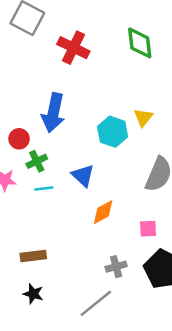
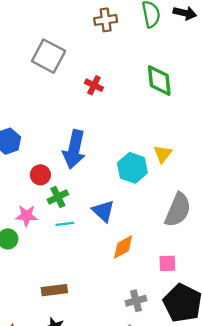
red cross: (73, 48) -> (94, 85), size x0.6

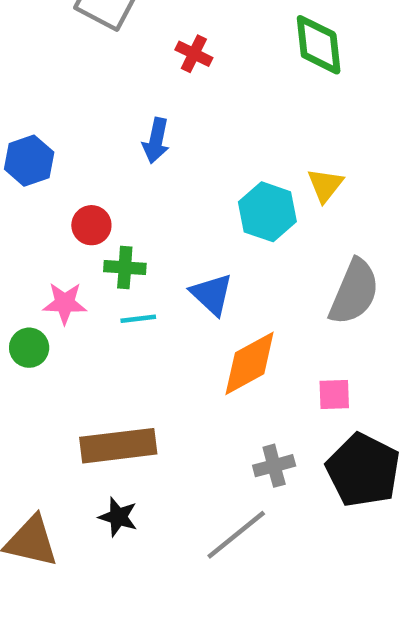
blue arrow: (74, 149) -> (156, 141), moved, size x0.6
green cross: (58, 197) -> (125, 268), turned 30
orange diamond: (123, 247) -> (250, 363), size x1.4
brown rectangle: (54, 290) -> (118, 446), size x1.5

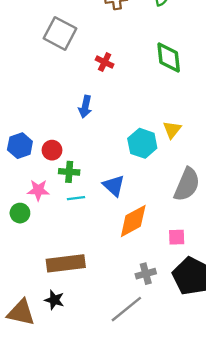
blue hexagon: (29, 161) -> (20, 146), moved
black star: (118, 517) -> (54, 300), moved

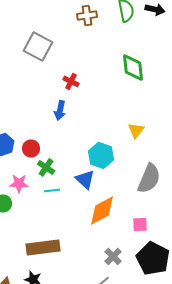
red cross: (105, 62) -> (71, 81), moved
cyan hexagon: (142, 143) -> (101, 155), moved
green cross: (69, 172) -> (46, 167), turned 30
gray cross: (146, 274) -> (113, 256), turned -30

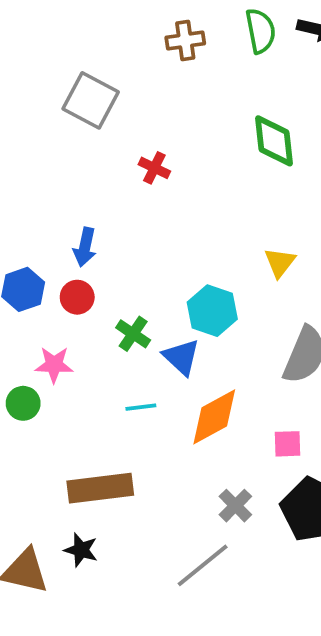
blue arrow: (60, 110) -> (85, 247), moved
green cross: (46, 167) -> (133, 334), moved
cyan line: (52, 190) -> (141, 407), moved

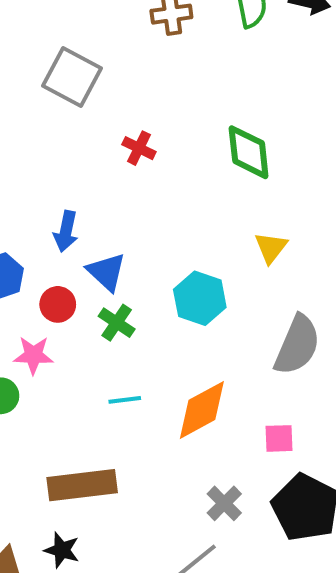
green diamond: (274, 141) -> (249, 152), moved
red circle: (77, 297) -> (58, 304), moved
blue triangle: (181, 357) -> (106, 272), moved

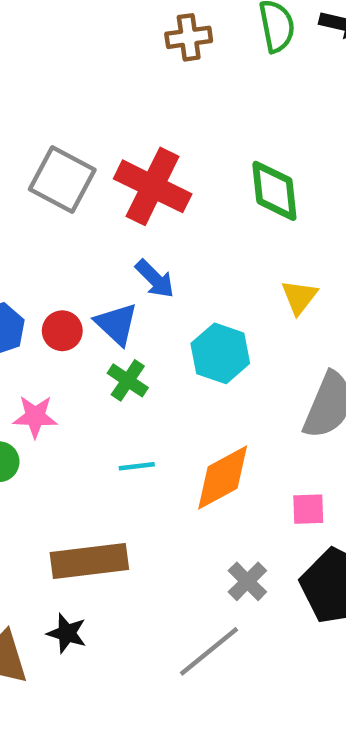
gray square: (72, 77) -> (62, 180), moved
red cross: (139, 148) -> (153, 186), size x2.0
blue arrow: (66, 231) -> (155, 279), moved, turned -57
red circle: (58, 304) -> (62, 331), moved

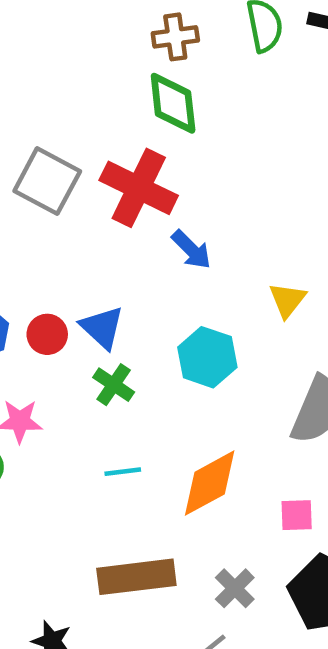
green diamond: (274, 191) -> (173, 103), moved
blue arrow: (155, 279) -> (191, 250), moved
brown rectangle: (89, 561) -> (136, 577), moved

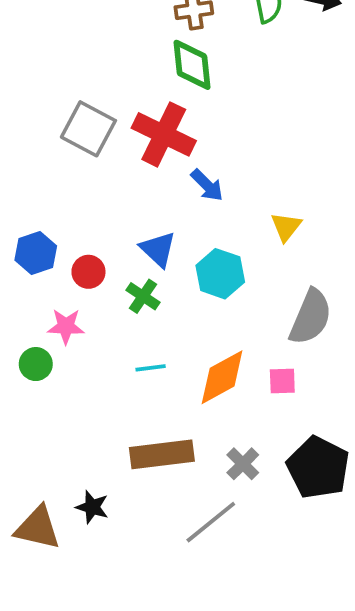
blue triangle: (102, 327) -> (158, 249), moved
red circle: (47, 334) -> (88, 272), moved
pink square: (297, 515) -> (282, 381), moved

